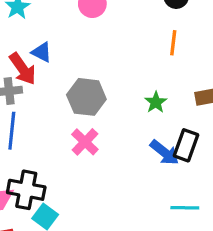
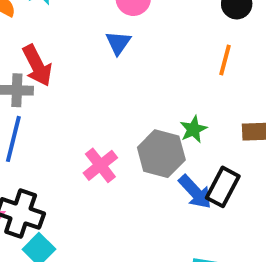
blue triangle: (42, 52) -> (118, 43), moved, turned 30
gray hexagon: (86, 97) -> (161, 154), moved

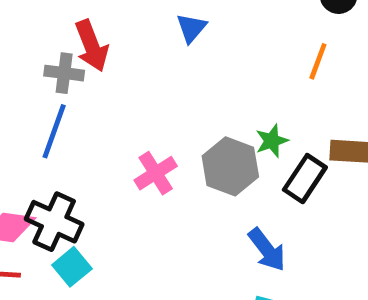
black rectangle: (223, 187) -> (305, 179), moved
blue arrow: (195, 192) -> (267, 250), moved

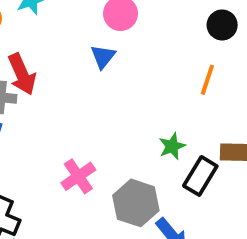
gray hexagon: (230, 166) -> (136, 203), moved

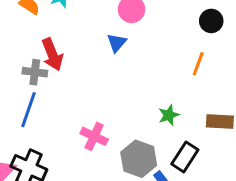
pink cross: (78, 176) -> (94, 136), turned -32
black rectangle: (200, 176) -> (185, 157), moved

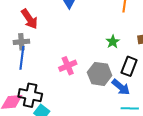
gray cross: (35, 72) -> (21, 42), moved
pink cross: (94, 136) -> (68, 66), turned -36

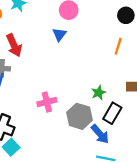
green star: (113, 42) -> (99, 93), moved

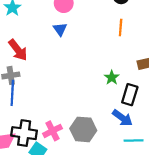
pink cross: (47, 102) -> (53, 131), moved
gray hexagon: (80, 116) -> (83, 129), moved

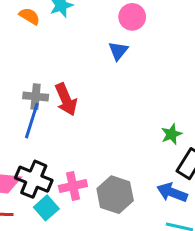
red arrow: (18, 50) -> (66, 99), moved
blue arrow: (122, 118) -> (172, 192), turned 150

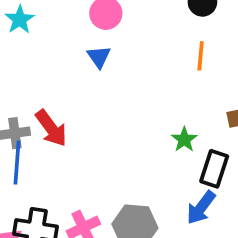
blue arrow: (172, 192) -> (201, 208), turned -60

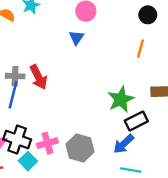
green star: (184, 140) -> (121, 99), size x1.6
black rectangle: (214, 169) -> (136, 121), turned 35

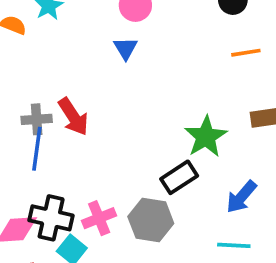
orange line: (140, 49) -> (246, 53), moved, turned 72
black rectangle: (136, 121) -> (179, 177), moved
blue arrow: (124, 144) -> (241, 197), moved

